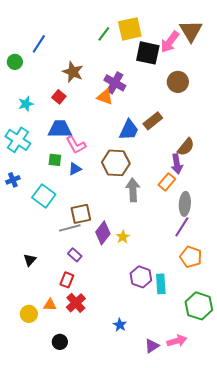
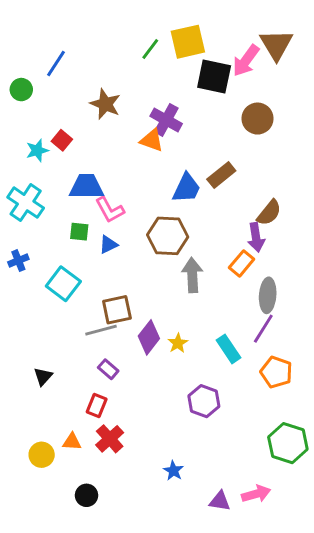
red square: (59, 97) -> (62, 140), moved
cyan rectangle: (161, 284) -> (229, 349), moved, turned -30
purple triangle: (152, 346) -> (220, 501), turned 42

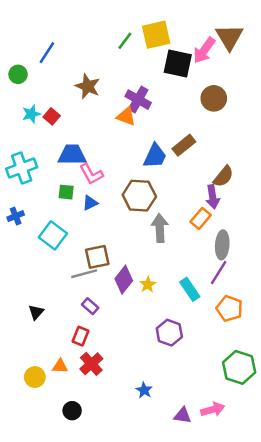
cyan star: (37, 150) -> (31, 114), moved
cyan cross: (26, 203) -> (22, 168), turned 36

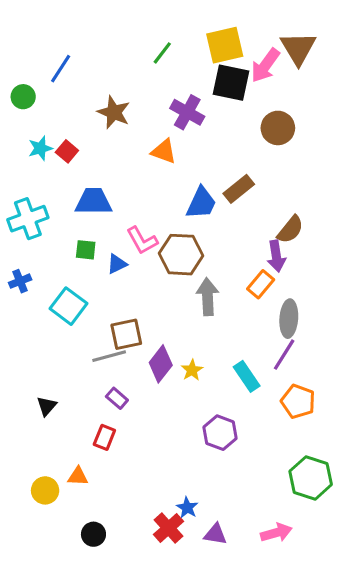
yellow square: (156, 35) -> (225, 45), moved
purple cross: (138, 100) -> (187, 112), moved
pink L-shape: (91, 174) -> (142, 240), moved
red cross: (91, 364) -> (168, 528), moved
purple triangle: (183, 415) -> (215, 534), moved

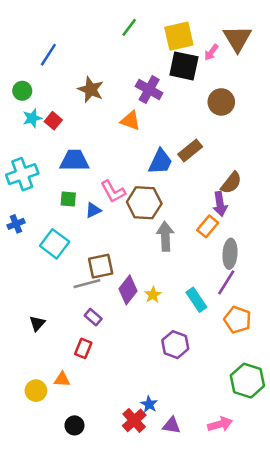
green line: (162, 53) -> (129, 27), moved
pink arrow: (265, 65) -> (211, 52), size x0.6
green circle: (23, 97) -> (22, 91), moved

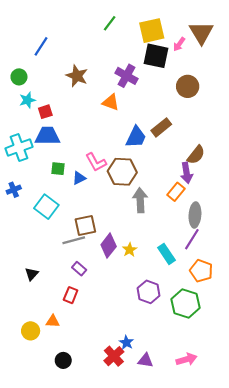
red square: (53, 121) -> (45, 112), moved, turned 32
blue trapezoid: (74, 160) -> (47, 136), moved
green hexagon: (247, 381) -> (185, 303), moved

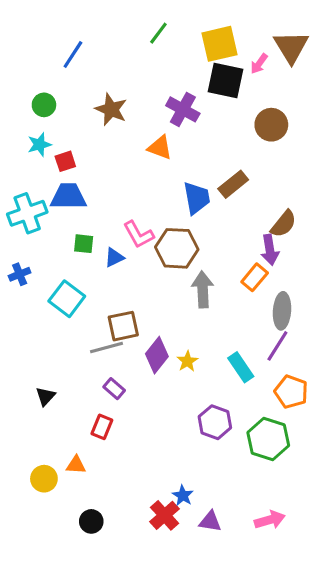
blue line: (41, 46) -> (73, 55), moved
green circle: (19, 77) -> (44, 105), moved
blue trapezoid: (136, 137) -> (197, 198), turned -35

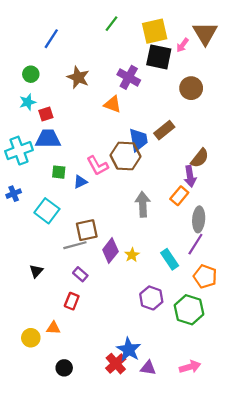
brown hexagon: (177, 248) -> (125, 156), moved
black triangle: (45, 396) -> (36, 271), moved
blue star: (183, 495) -> (129, 350), size x1.6

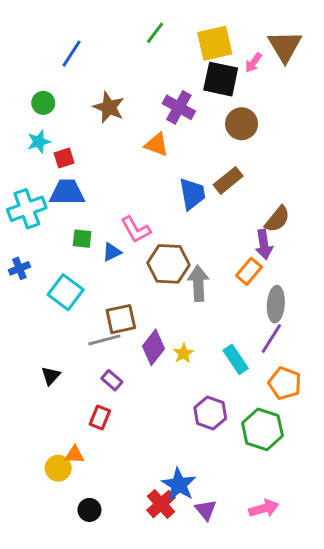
brown circle: (191, 88) -> (242, 124), moved
brown hexagon: (125, 156) -> (168, 264), moved
yellow circle: (31, 338) -> (58, 468), moved
purple triangle: (148, 368) -> (206, 510), turned 42

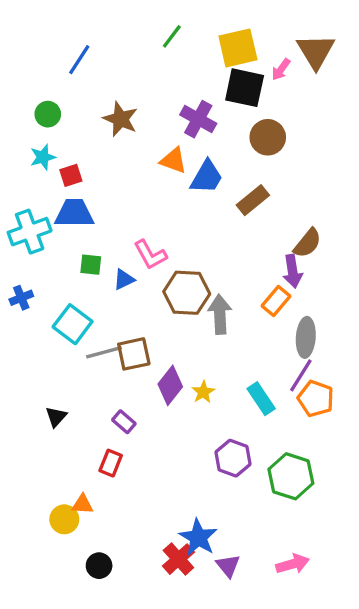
blue trapezoid: (192, 194) -> (207, 177), moved, turned 40
gray line: (104, 340) -> (104, 352), moved
orange pentagon: (285, 383) -> (316, 399), moved

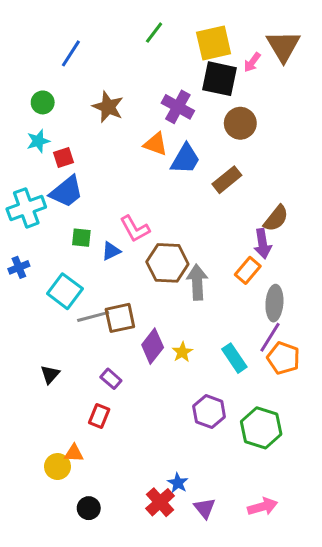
blue trapezoid: (74, 213) -> (66, 192), turned 141
blue star: (198, 538) -> (178, 483), size x0.6

